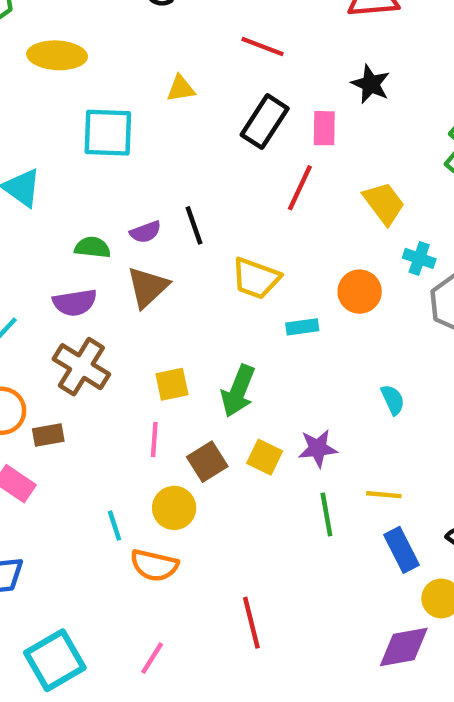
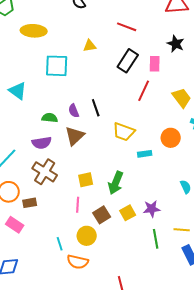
purple semicircle: (145, 232) -> (74, 111), turned 88
yellow square: (265, 457) -> (128, 213), turned 35

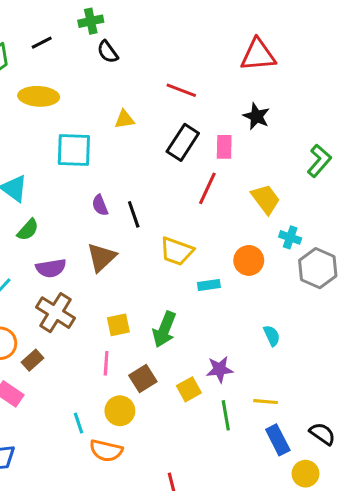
purple semicircle: (74, 111) -> (100, 205), moved
green semicircle: (50, 118) -> (28, 230), moved, turned 126
brown rectangle: (30, 203) -> (32, 360), turned -32
yellow square: (128, 213) -> (189, 389), moved

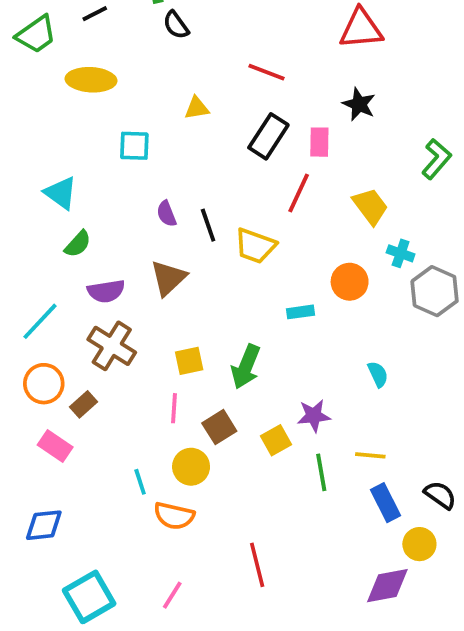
cyan square: (74, 150) -> (134, 146), size x0.7
yellow trapezoid: (177, 251) -> (255, 246), moved

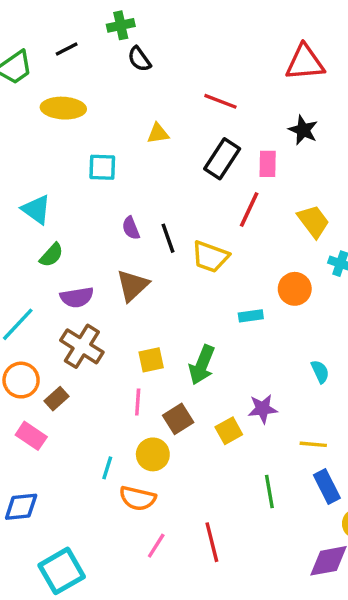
green line: (321, 472) -> (269, 492), moved
cyan line: (140, 482) -> (107, 468), turned 35
pink line: (172, 595) -> (156, 546), moved

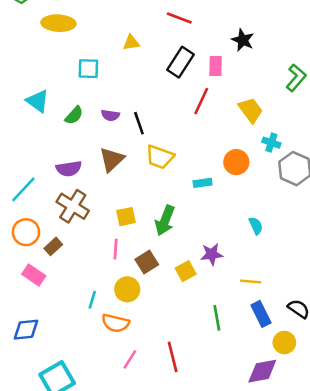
purple semicircle: (131, 228) -> (110, 115), turned -60
green semicircle: (51, 255) -> (74, 115), moved
yellow trapezoid: (210, 257) -> (160, 157), moved

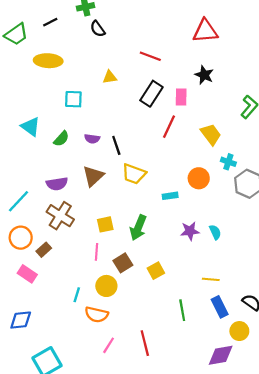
purple star: (212, 254) -> (190, 231), moved

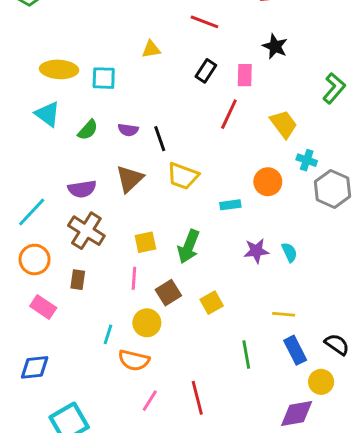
yellow ellipse: (48, 61) -> (59, 69), moved
black rectangle: (151, 94) -> (206, 71), size x0.7
brown rectangle: (44, 250) -> (78, 280), moved, turned -40

